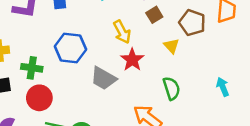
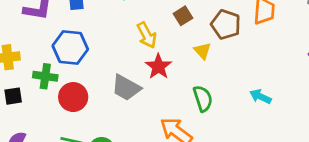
blue hexagon: (70, 48) -> (70, 48), moved
cyan arrow: (223, 87) -> (260, 97), turned -42
red circle: (39, 98) -> (73, 97), moved

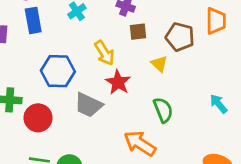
brown square: (183, 16) -> (138, 32), turned 30
blue hexagon: (70, 48) -> (58, 71), moved
cyan arrow: (260, 97) -> (219, 104), turned 30

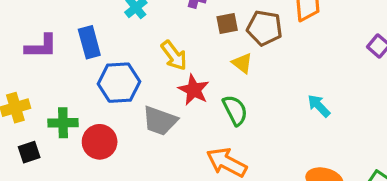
blue rectangle: (33, 20) -> (89, 42), moved
brown square: (138, 32) -> (227, 24), moved
green semicircle: (163, 110) -> (235, 110), moved

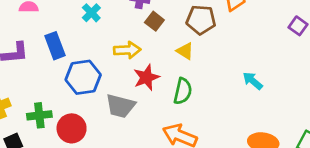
brown square: (227, 24) -> (154, 21), moved, turned -36
yellow arrow: (174, 55) -> (127, 50), turned -50
red star: (194, 90) -> (146, 77), turned 30
green semicircle: (235, 110) -> (183, 91), turned 45

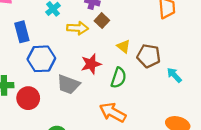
brown pentagon: (201, 20) -> (149, 56), moved
yellow arrow: (127, 50) -> (78, 28), moved

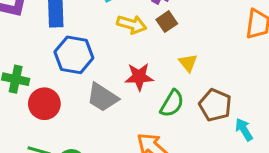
brown pentagon: (149, 56) -> (215, 105), moved
cyan arrow: (174, 75) -> (244, 130), moved

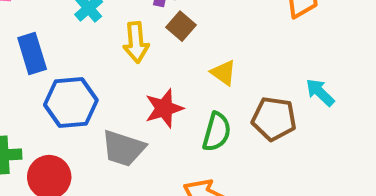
yellow arrow: (132, 24) -> (136, 42), turned 84
cyan arrow: (244, 130) -> (320, 92), moved

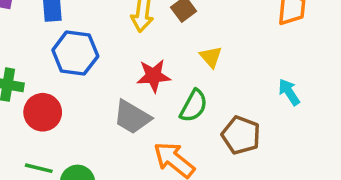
brown pentagon: (274, 119) -> (241, 135), moved
gray trapezoid: (123, 148) -> (132, 117), moved

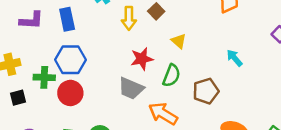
blue hexagon: (75, 53) -> (70, 60), moved
brown pentagon: (241, 135) -> (206, 91), turned -30

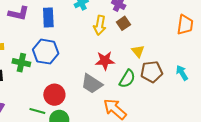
brown pentagon: (206, 91) -> (152, 72), moved
red circle: (70, 93) -> (54, 95), moved

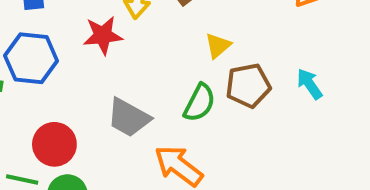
yellow triangle: (138, 51) -> (218, 46), turned 32
red star: (105, 61) -> (103, 35), moved

